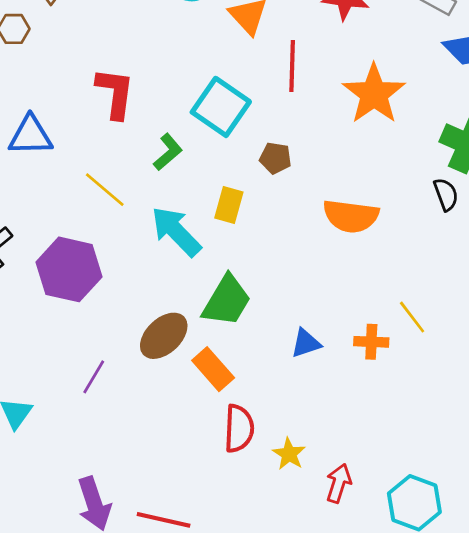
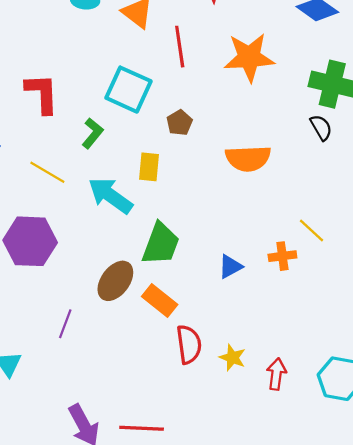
orange star: (374, 94) -> (249, 57), turned -30
brown pentagon: (275, 158) -> (179, 123), turned -30

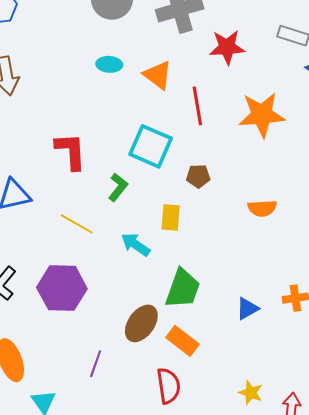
brown pentagon: (179, 123) -> (198, 176), turned 30
orange semicircle: (248, 158) -> (262, 208), size x0.7
cyan arrow: (110, 196) -> (135, 245), size x0.7
red semicircle: (189, 344) -> (168, 386), moved

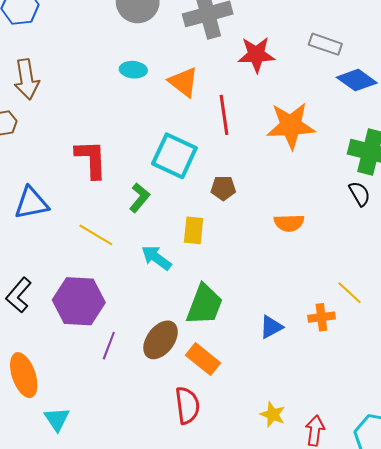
purple line: (96, 364) -> (109, 346), moved

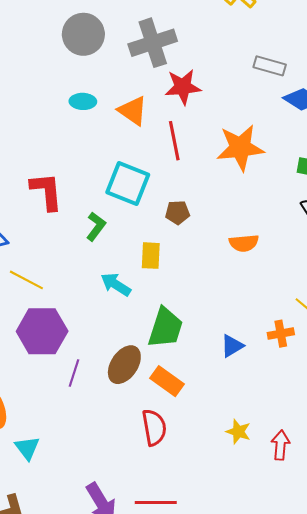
red star: (256, 55) -> (183, 87), moved
yellow line: (96, 235) -> (26, 280), moved

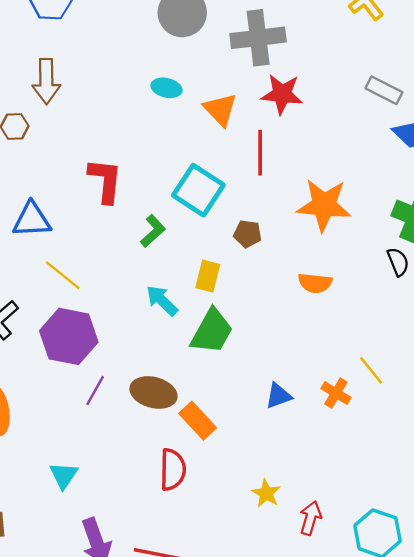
orange star: (240, 148) -> (324, 205), moved
green trapezoid: (165, 328) -> (212, 331), moved
orange cross: (281, 334) -> (336, 393), turned 30
brown ellipse: (124, 365) -> (153, 392), turned 60
cyan triangle: (27, 448) -> (64, 475), moved

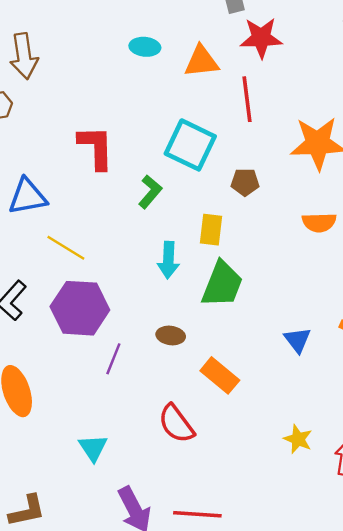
orange triangle: (220, 109) -> (202, 61), turned -45
cyan arrow: (162, 301) -> (168, 260), turned -124
brown ellipse: (153, 392) -> (171, 336), moved, size x0.6
blue triangle: (278, 396) -> (297, 340), turned -40
red semicircle: (173, 470) -> (176, 424), moved, turned 150

